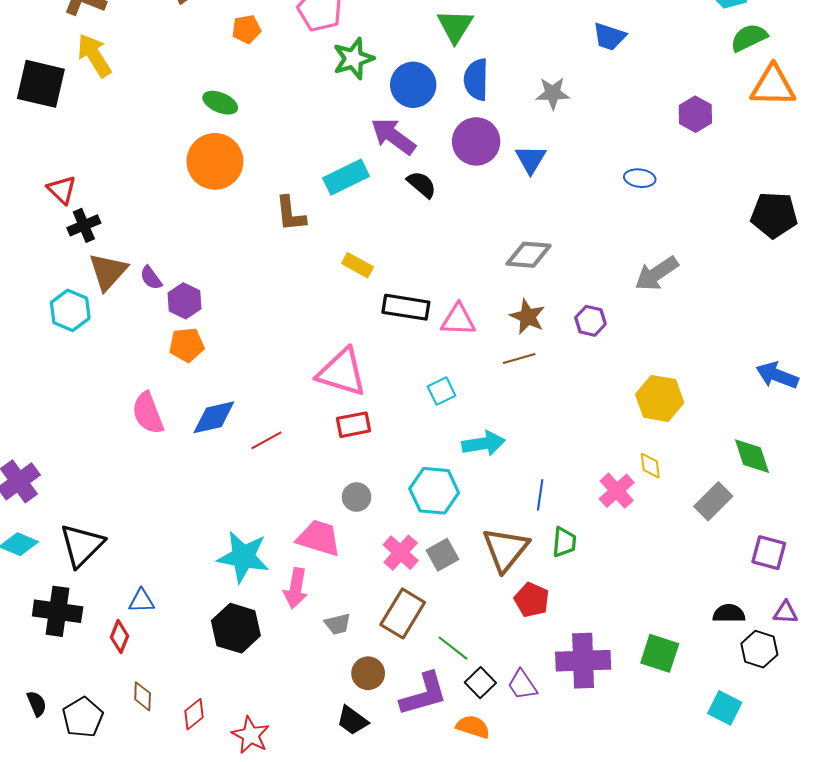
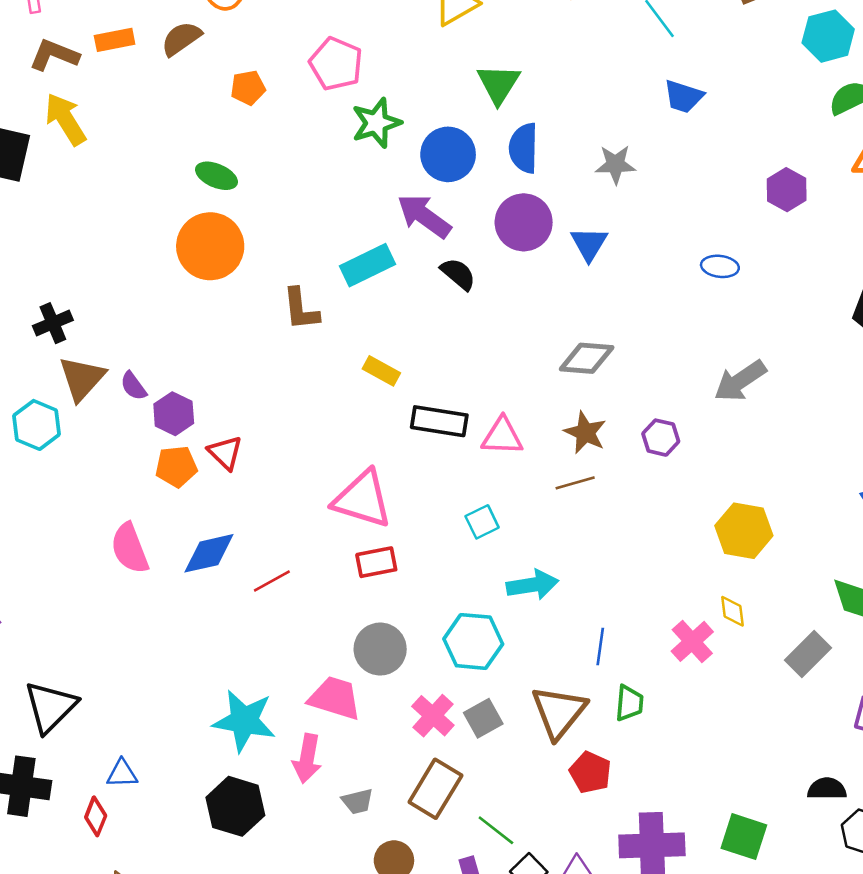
red triangle: (62, 190) -> (225, 453), moved
gray circle: (357, 497) -> (380, 649), size x1.5

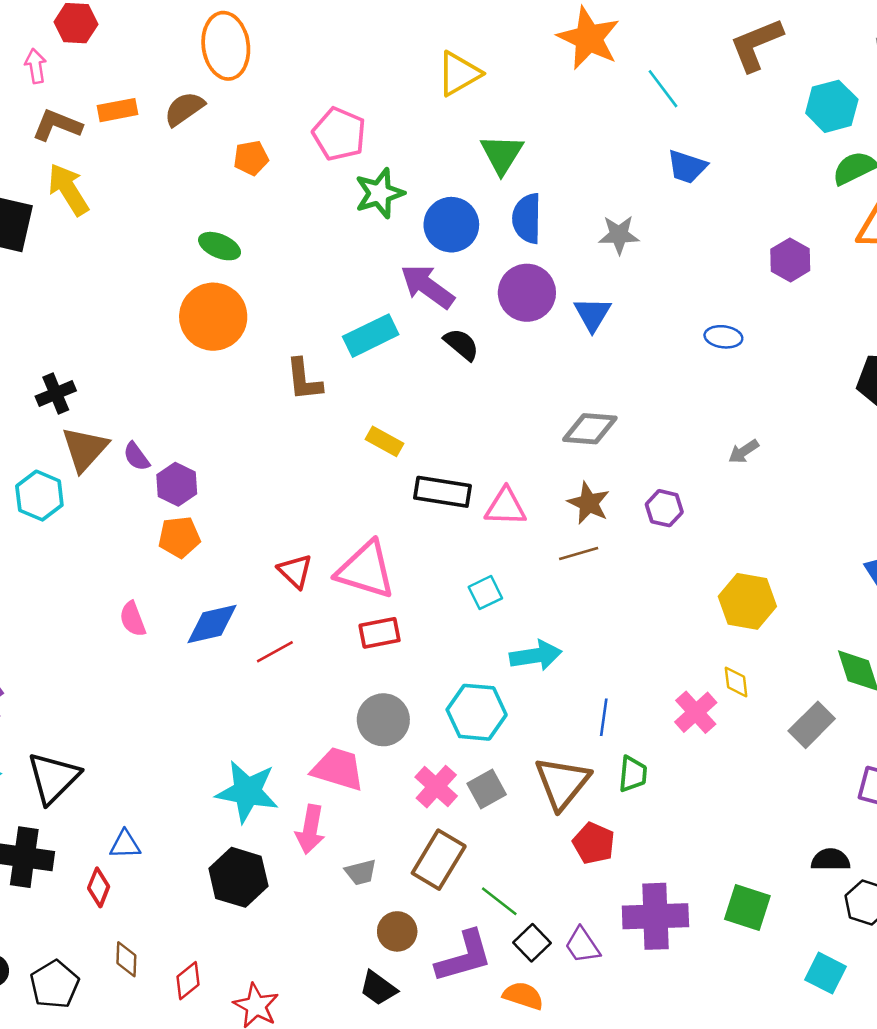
gray arrow: (740, 381) -> (744, 451), size x0.6
red triangle: (225, 453) -> (295, 571), moved
pink semicircle: (130, 548) -> (133, 619), size x0.7

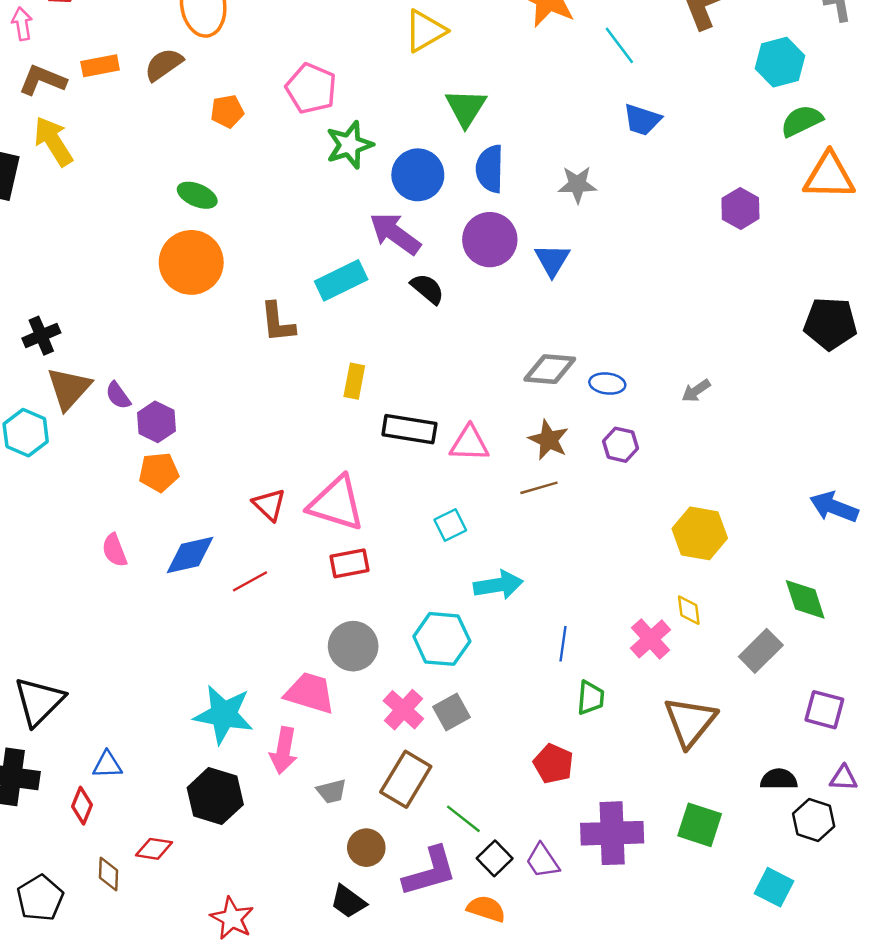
blue ellipse: (723, 337) -> (607, 384), moved
yellow rectangle: (385, 441) -> (354, 381), turned 72
brown triangle: (562, 783) -> (690, 722), moved
red diamond: (188, 981) -> (154, 849), moved, turned 48

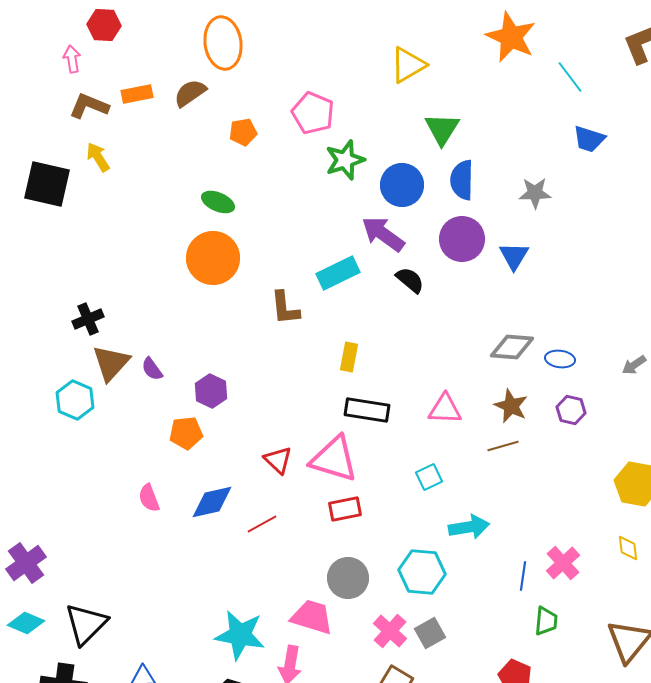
yellow arrow: (53, 141) -> (98, 157), size x0.7
purple hexagon: (156, 422) -> (211, 391), moved
black rectangle: (409, 429) -> (367, 410), moved
pink cross: (650, 639) -> (563, 563), moved

